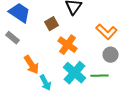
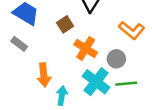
gray circle: (110, 55) -> (116, 59), moved
orange arrow: (32, 65) -> (44, 75), turned 30
cyan arrow: (46, 83) -> (62, 96), turned -140

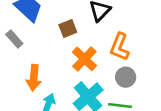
orange L-shape: (132, 30) -> (120, 47), moved, turned 60
gray circle: (116, 59) -> (126, 77), moved

